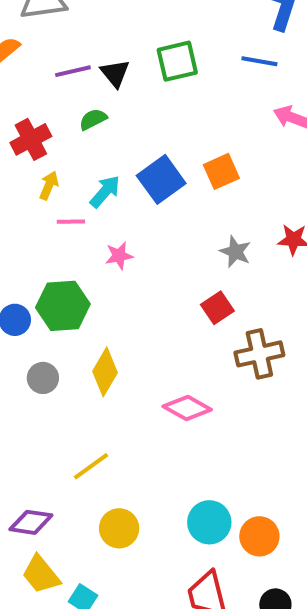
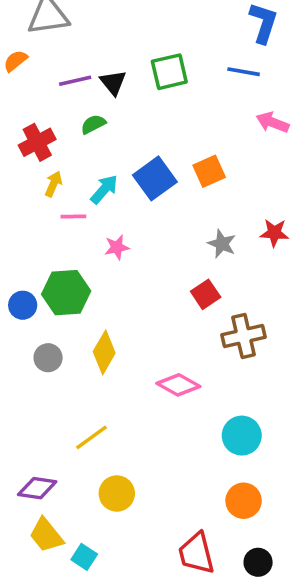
cyan circle: (209, 522) -> (242, 436), moved

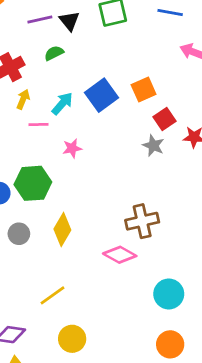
red square: (206, 294) -> (165, 119), moved
brown cross: (244, 336) -> (142, 221), moved

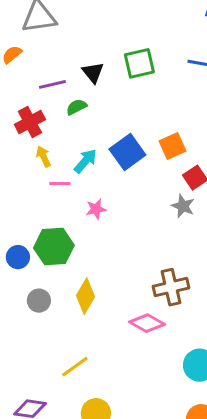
purple line: (40, 19) -> (52, 84), moved
yellow arrow: (23, 99) -> (43, 157), turned -48

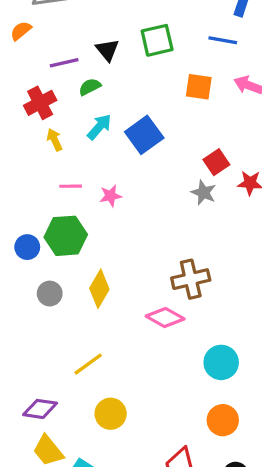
orange square: (172, 146) -> (199, 87), moved, turned 32
cyan arrow: (85, 161) -> (99, 127), moved
pink line: (60, 184) -> (71, 186), moved

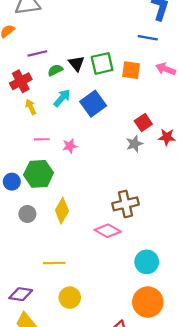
green square: (157, 40) -> (102, 63), moved
black triangle: (107, 50) -> (76, 63), moved
gray star: (204, 193) -> (134, 144), turned 30
yellow line: (88, 364) -> (54, 263), turned 35
orange circle: (223, 420) -> (148, 302), size x1.4

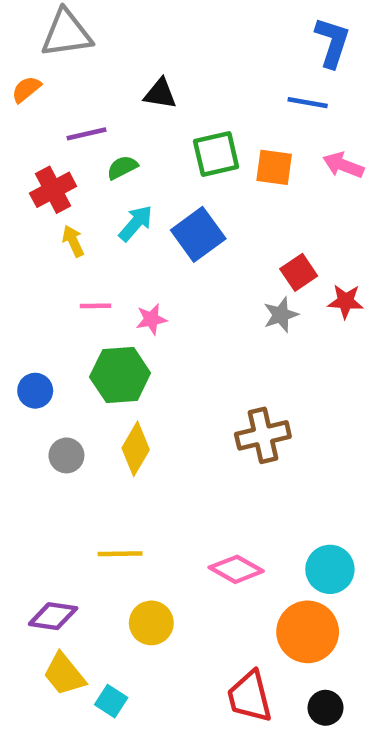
black triangle: (76, 63) -> (160, 94), moved, turned -42
green hexagon: (39, 174) -> (120, 375), moved
pink diamond: (108, 231) -> (236, 569), moved
cyan circle: (147, 262) -> (330, 569), moved

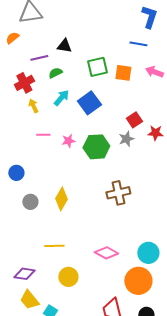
black triangle: (160, 94) -> (64, 46), moved
green hexagon: (120, 375) -> (96, 147), moved

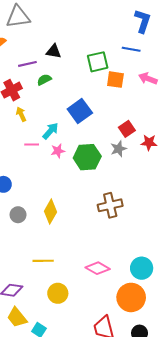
green square: (97, 67) -> (98, 62), moved
cyan arrow: (61, 98) -> (50, 131), moved

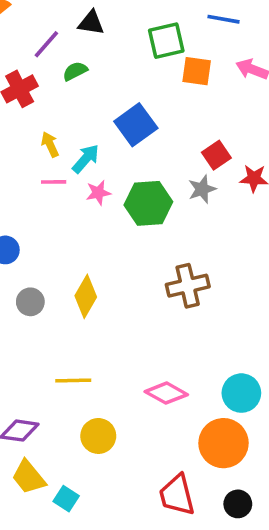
purple line: (27, 64) -> (46, 44), turned -36
yellow arrow: (21, 114) -> (50, 144), moved

